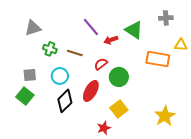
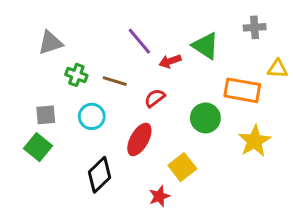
green circle: (119, 77) -> (205, 118), moved
black diamond: (65, 101) -> (99, 175), moved
yellow star: (165, 116) -> (255, 141), moved

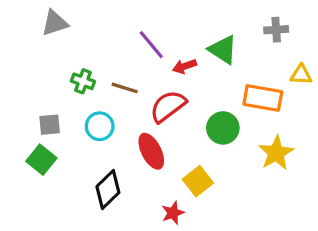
gray triangle: (50, 43) -> (55, 23), moved
red semicircle: (155, 98) -> (168, 106), size x1.6
red ellipse: (139, 139) -> (151, 151), turned -56

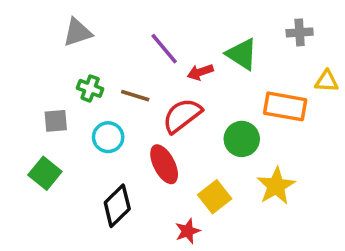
gray triangle: (55, 23) -> (77, 32), moved
gray square: (50, 125) -> (56, 121), moved
yellow star: (276, 153) -> (276, 186), moved

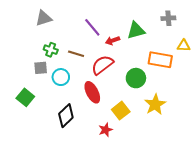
green triangle: (242, 54) -> (136, 30), turned -48
gray square: (56, 121) -> (41, 68), moved

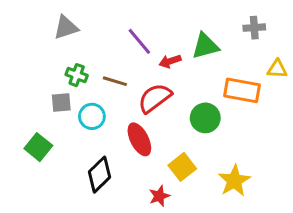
yellow star: (155, 104) -> (234, 181), moved

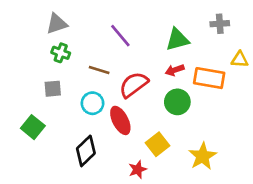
red arrow: (170, 61) -> (175, 70), moved
green cross: (77, 75) -> (61, 53), moved
cyan circle: (92, 116) -> (92, 103), moved

